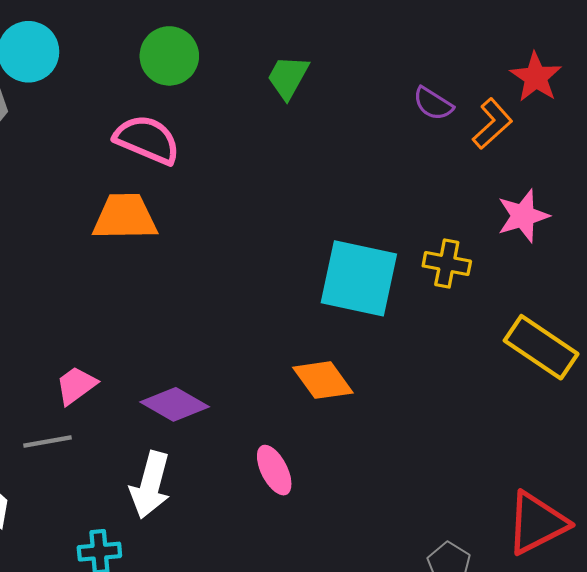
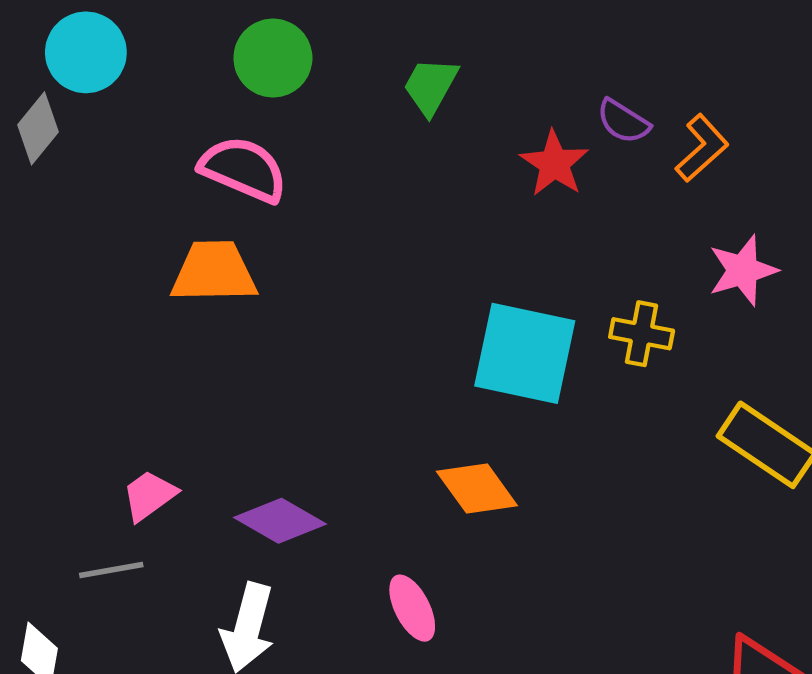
red star: (536, 77) -> (554, 164), moved

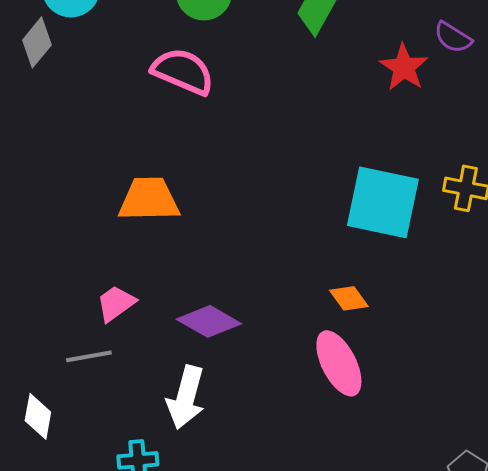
orange trapezoid: (214, 272) -> (149, 199), moved
orange diamond: (477, 488) -> (349, 298), size x0.7
pink ellipse: (412, 608) -> (339, 363), moved, size x1.4

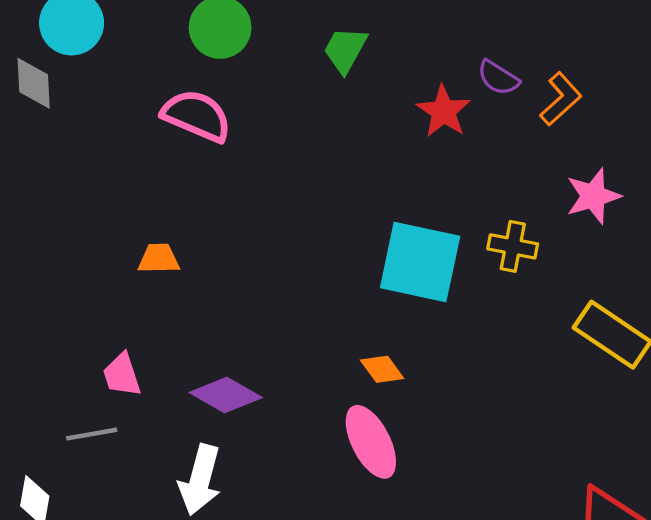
gray diamond: (37, 42) -> (34, 83), turned -42
orange trapezoid: (149, 199) -> (159, 259), size x0.6
pink trapezoid: (116, 303) -> (122, 375), turned -72

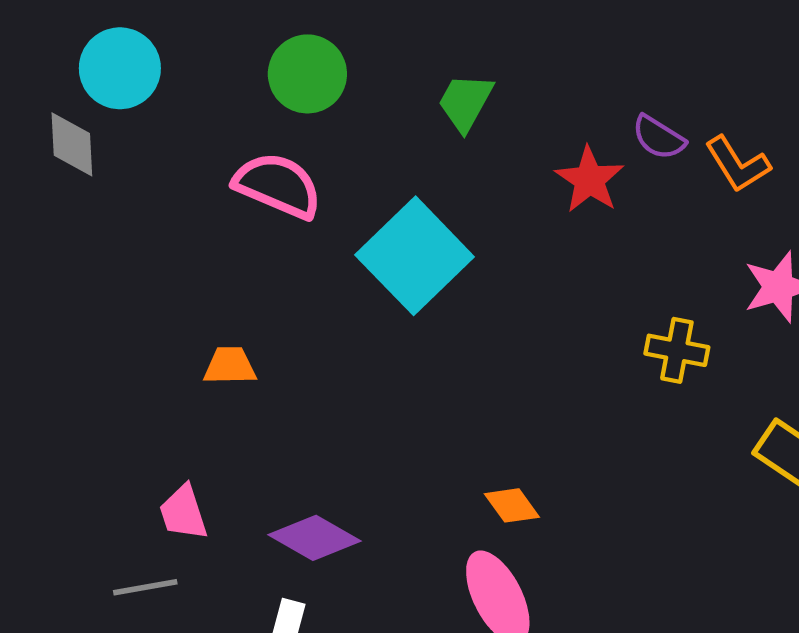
orange L-shape: (561, 99) -> (738, 164), turned 100
cyan square: (420, 262) -> (415, 256), moved, turned 34

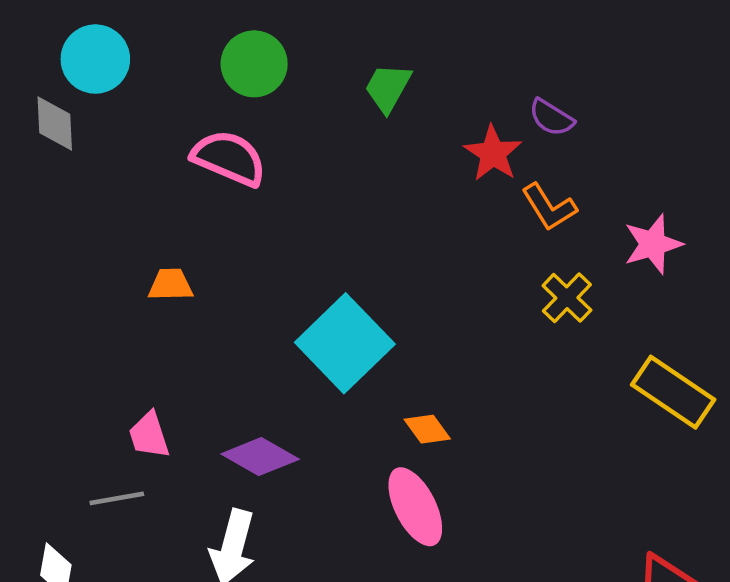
orange L-shape: (738, 164) -> (549, 207), moved
cyan square: (415, 256) -> (345, 343), moved
yellow cross: (677, 350) -> (567, 298), turned 33
orange trapezoid: (230, 366) -> (171, 285), moved

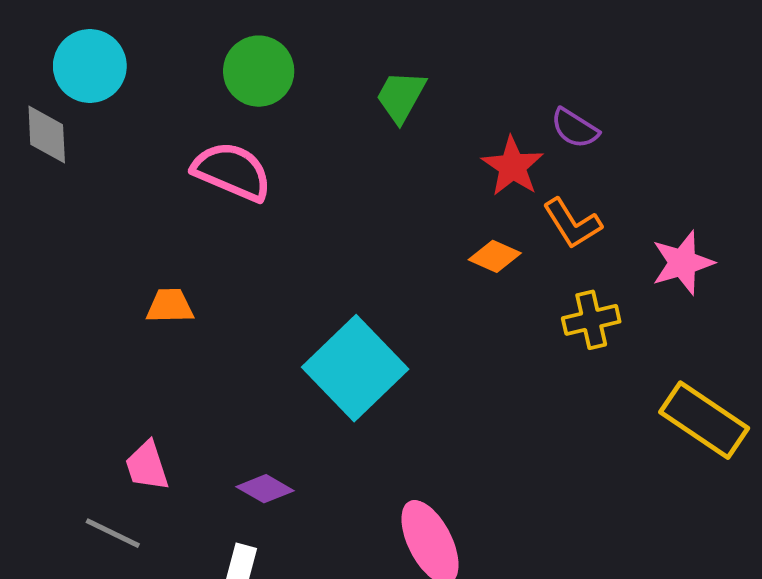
yellow cross: (567, 298) -> (591, 320), turned 33
orange diamond: (427, 429) -> (495, 256), moved, turned -30
purple diamond: (260, 457) -> (265, 489), size x0.7
gray line: (117, 498) -> (113, 533), turned 36

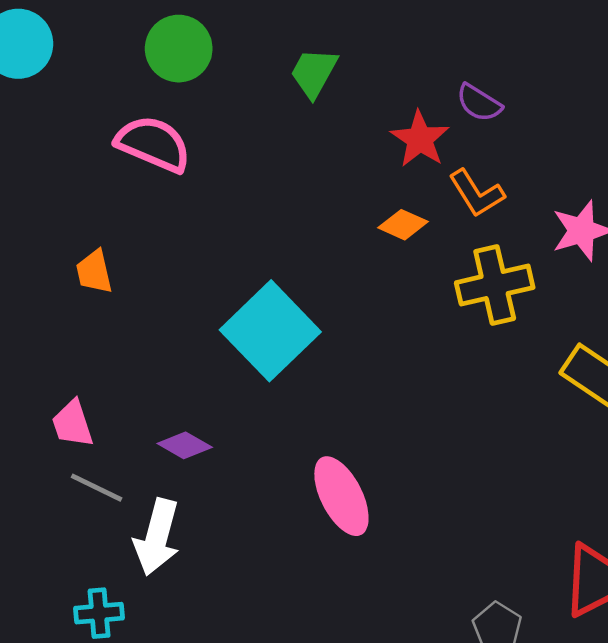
orange trapezoid: (170, 306) -> (94, 272), turned -102
yellow cross: (591, 320) -> (495, 285), size x1.4
gray line: (113, 533) -> (97, 488), moved

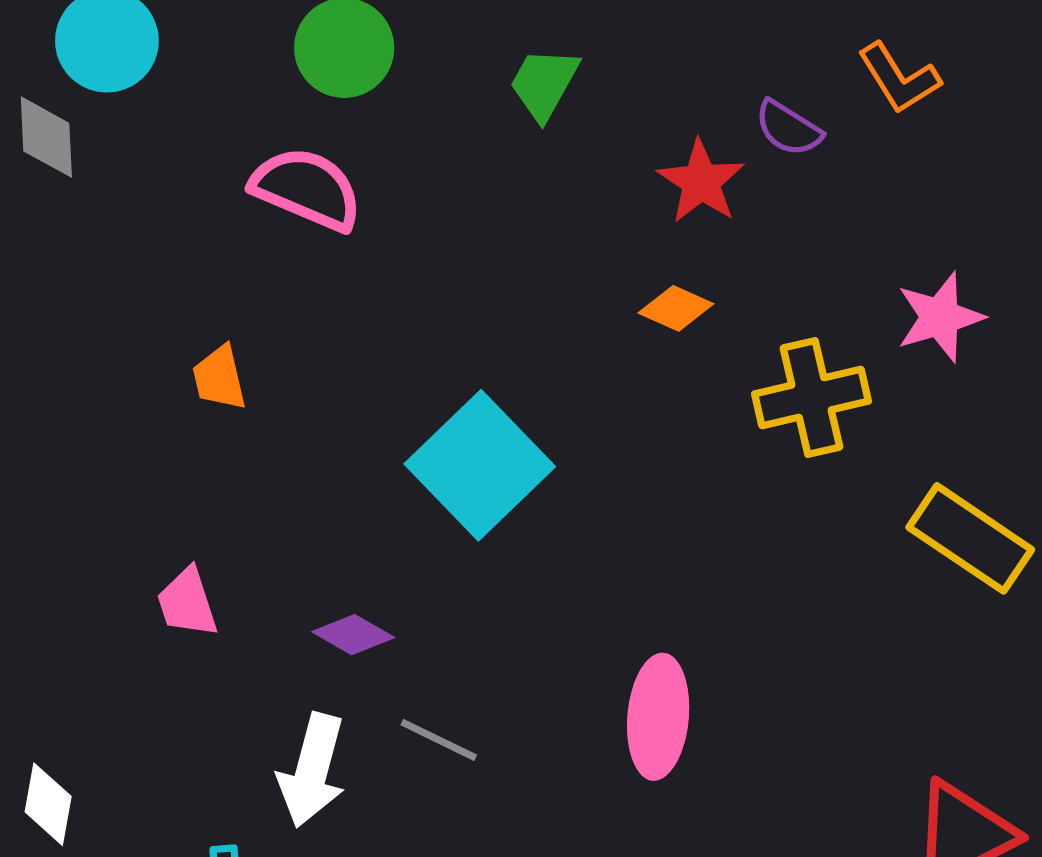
orange L-shape: (477, 193) -> (899, 78), moved
gray line: (97, 488) -> (439, 740), moved
pink ellipse: (341, 496) -> (658, 717), moved, turned 32

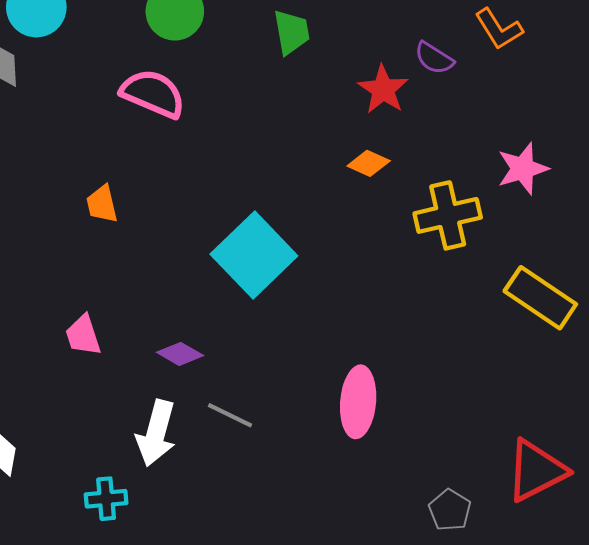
green trapezoid: (544, 84) -> (291, 32), turned 141

